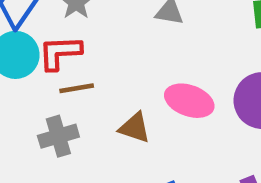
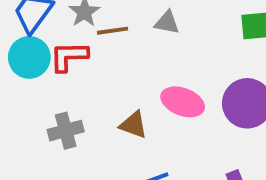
brown line: (77, 88) -> (113, 31), moved

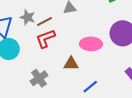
red L-shape: (69, 56) -> (45, 39), moved

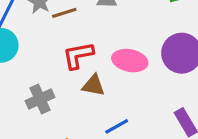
red L-shape: (45, 39) -> (78, 55), moved

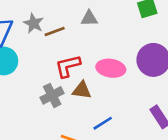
gray cross: (40, 99) -> (52, 95), moved

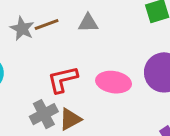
brown line: (55, 32) -> (47, 25), moved
brown triangle: (82, 90) -> (70, 119), moved, turned -36

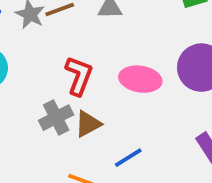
red L-shape: (63, 79) -> (79, 76), turned 124

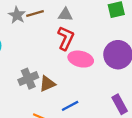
red L-shape: (79, 76) -> (66, 38), moved

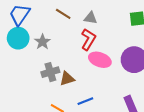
brown line: (35, 14) -> (63, 14), turned 42
gray star: (17, 15) -> (42, 42), moved

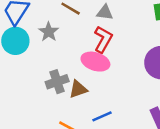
gray star: (42, 42) -> (49, 32), moved
pink ellipse: (100, 60) -> (95, 62), moved

